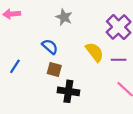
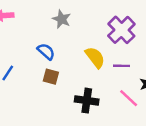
black cross: (68, 91) -> (87, 101), moved

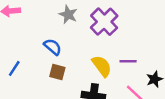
purple cross: (121, 30) -> (104, 22), moved
yellow semicircle: (95, 57) -> (102, 66), moved

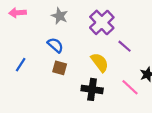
gray star: (68, 14) -> (60, 16), moved
purple line: (128, 61) -> (125, 46), moved, turned 40

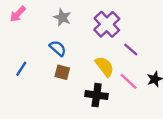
pink arrow: (17, 13) -> (18, 14), turned -42
pink line: (130, 87) -> (128, 81), moved

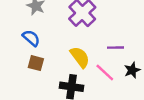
purple line: (131, 49) -> (116, 48), moved, turned -42

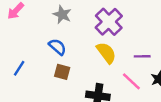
yellow semicircle: (80, 57) -> (106, 53), moved

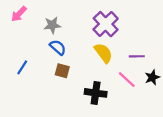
gray star: (62, 15) -> (52, 25), moved, turned -30

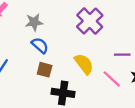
yellow semicircle: (103, 53) -> (84, 64), moved
black cross: (96, 93) -> (63, 93), moved

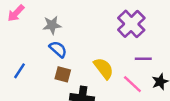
purple cross: (90, 21) -> (131, 24), moved

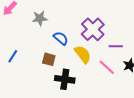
purple cross: (131, 24) -> (93, 29), moved
blue semicircle: (58, 49) -> (61, 38), moved

